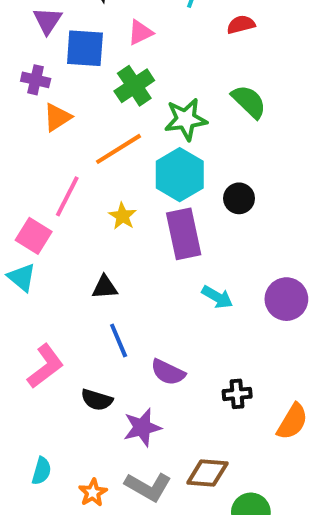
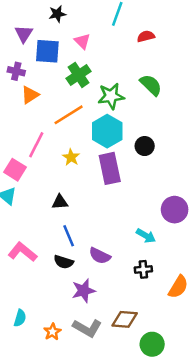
pink triangle: (140, 32) -> (82, 41), turned -49
cyan arrow: (217, 297) -> (146, 236), moved
pink L-shape: (45, 366) -> (22, 252), turned -104
black semicircle: (97, 400) -> (64, 262), moved

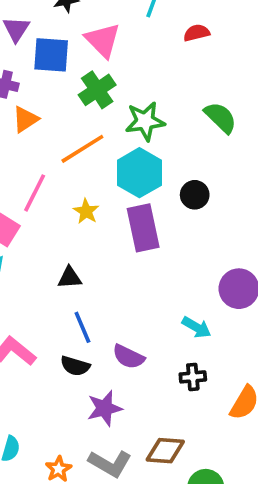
pink triangle: (82, 41) -> (103, 40), size x1.5
green semicircle: (151, 85) -> (220, 117), moved

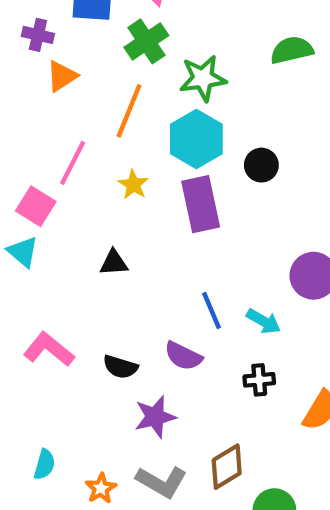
green semicircle: (220, 117) -> (292, 50), moved, turned -57
orange line: (82, 149) -> (129, 111), turned -36
blue line: (82, 327) -> (211, 310), moved
brown diamond: (165, 451) -> (227, 467), turned -36

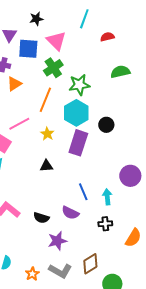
pink line: (73, 163) -> (19, 124), turned 35
purple rectangle: (201, 204) -> (78, 143), turned 30
black triangle: (114, 263) -> (46, 166), moved
cyan arrow: (264, 321) -> (107, 197), turned -126

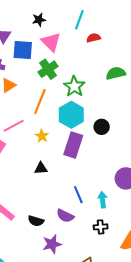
black star: (36, 19) -> (39, 20), moved
red semicircle: (107, 37) -> (93, 38), moved
green star: (79, 85) -> (74, 86), turned -30

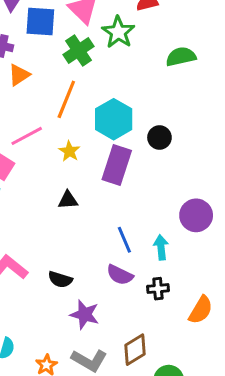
green star: (74, 86) -> (118, 32), moved
purple semicircle: (65, 216) -> (120, 275), moved
purple star: (52, 244) -> (85, 315), turned 30

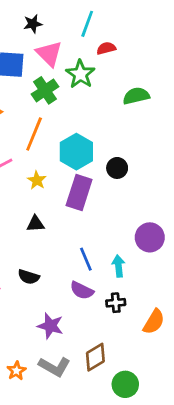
black semicircle: (60, 279) -> (29, 277), moved

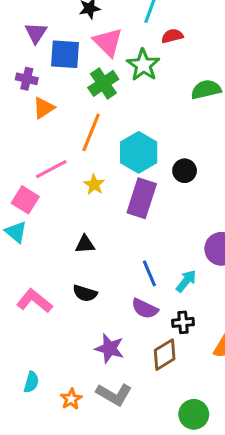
black triangle: (35, 224) -> (85, 244), moved
cyan arrow: (118, 266) -> (186, 281), turned 45
brown diamond: (95, 357) -> (165, 355), moved

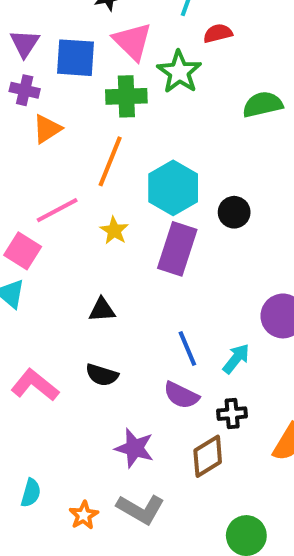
purple triangle: (36, 33) -> (25, 43), moved
green cross: (103, 83) -> (126, 96), turned 32

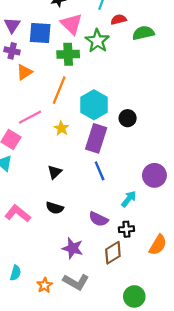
green semicircle: (263, 104) -> (143, 33), moved
black triangle: (102, 310) -> (55, 172), turned -40
blue line: (187, 348) -> (100, 171), moved

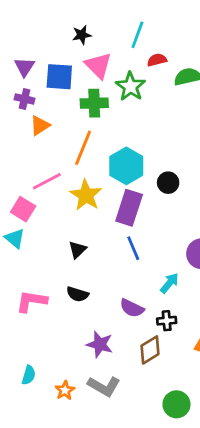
yellow star: (61, 128) -> (86, 195), size x1.6
pink L-shape: (18, 213) -> (31, 301), turned -30

